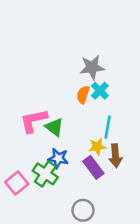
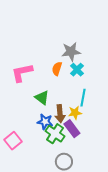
orange semicircle: (83, 95) -> (57, 69), moved
pink L-shape: (34, 121) -> (22, 73), moved
brown arrow: (115, 156) -> (60, 114), moved
green cross: (45, 174) -> (55, 134), moved

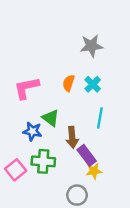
gray star: (71, 52) -> (91, 46), moved
yellow star: (75, 113) -> (94, 171), moved
blue star: (45, 122) -> (32, 131), moved
green cross: (55, 134) -> (43, 161), moved, turned -30

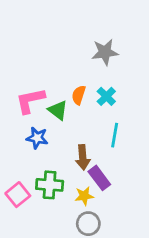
green triangle: (51, 118) -> (58, 110), moved
blue star: (32, 131) -> (37, 138), moved
yellow star: (94, 171) -> (84, 196), moved

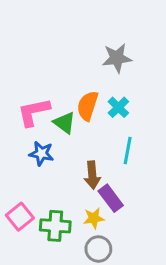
orange semicircle: (79, 95) -> (88, 106), size x1.4
green cross: (50, 185) -> (55, 226), moved

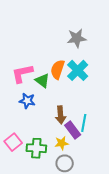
cyan cross: (118, 107) -> (78, 70), size x1.5
cyan line: (128, 150) -> (84, 123), moved

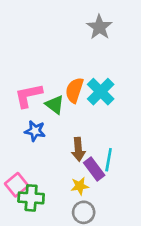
gray star: (77, 38) -> (99, 27), moved, turned -30
green cross: (36, 148) -> (31, 198), moved

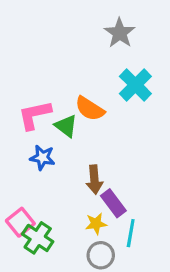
orange semicircle: (74, 90) -> (90, 109), turned -75
cyan cross: (101, 92) -> (135, 85), moved
cyan line: (109, 160) -> (131, 233), moved
green cross: (31, 198) -> (38, 238), turned 30

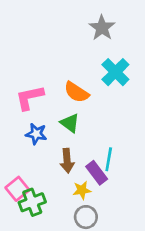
green triangle: (66, 126) -> (70, 123), moved
brown arrow: (94, 180) -> (67, 161), moved
cyan line: (131, 233) -> (109, 159), moved
green cross: (38, 238) -> (32, 202), turned 35

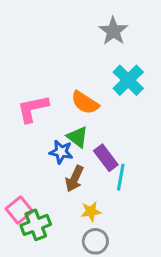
blue star: (36, 134) -> (61, 152), moved
brown arrow: (67, 161) -> (75, 179), turned 30
purple rectangle: (97, 173) -> (106, 158), moved

